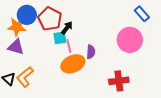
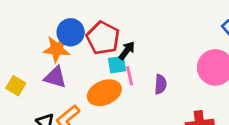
orange ellipse: (73, 64) -> (104, 93), moved

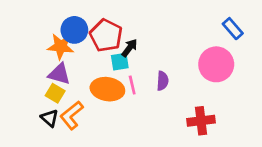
pink line: (130, 76) -> (132, 85), moved
yellow square: (16, 86) -> (55, 93), moved
orange ellipse: (104, 93) -> (107, 89), turned 32

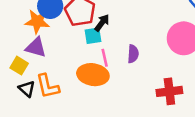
orange ellipse: (107, 89) -> (93, 75), moved
yellow square: (55, 93) -> (19, 66), moved
orange L-shape: (72, 115) -> (48, 86), turned -64

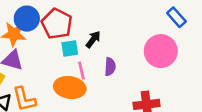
black arrow: (102, 23) -> (93, 39), moved

